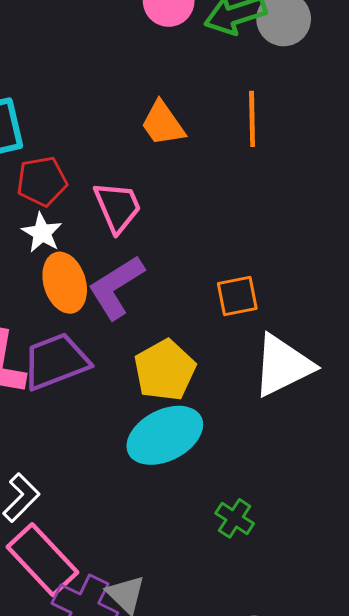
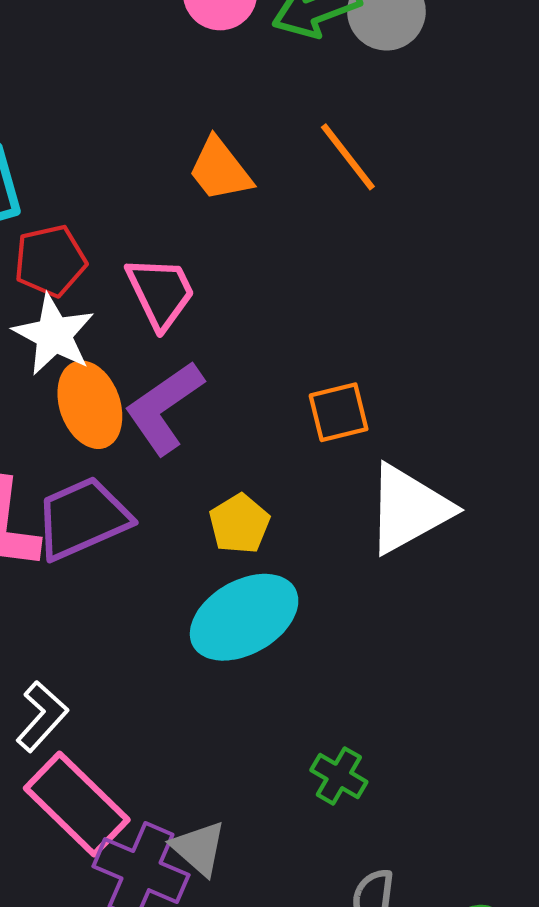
orange line: (252, 119) -> (348, 157), turned -34
white star: (42, 233) -> (54, 335), size x1.4
yellow pentagon: (165, 370) -> (239, 524), size x0.7
green cross: (235, 518) -> (339, 776), moved

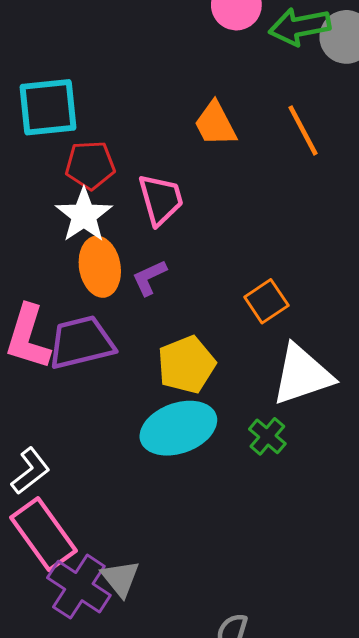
purple L-shape: (164, 408) -> (149, 278), size x0.6
orange square: (339, 412) -> (266, 301), turned -30
yellow pentagon: (239, 524) -> (186, 365), size x1.4
green cross: (339, 776) -> (267, 436), moved

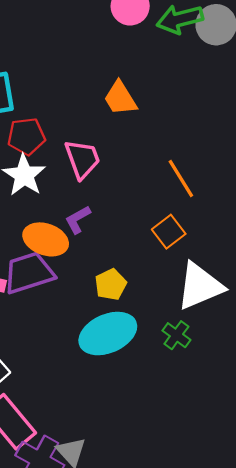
orange line: (303, 130) -> (181, 178), moved
orange ellipse: (100, 267) -> (46, 239), moved, turned -57
yellow pentagon: (186, 365) -> (111, 284), size x0.7

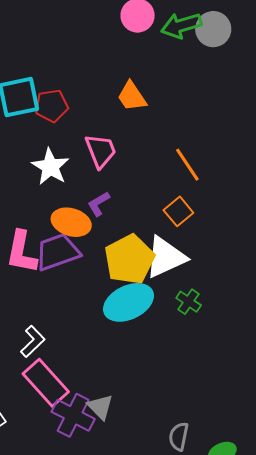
red pentagon: (26, 136) -> (52, 106), moved
yellow pentagon: (111, 284) -> (129, 259), size x1.8
white triangle: (200, 286) -> (165, 257), moved

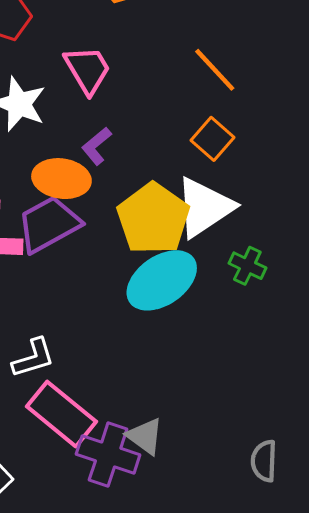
white L-shape: (33, 341) -> (33, 358), turned 36

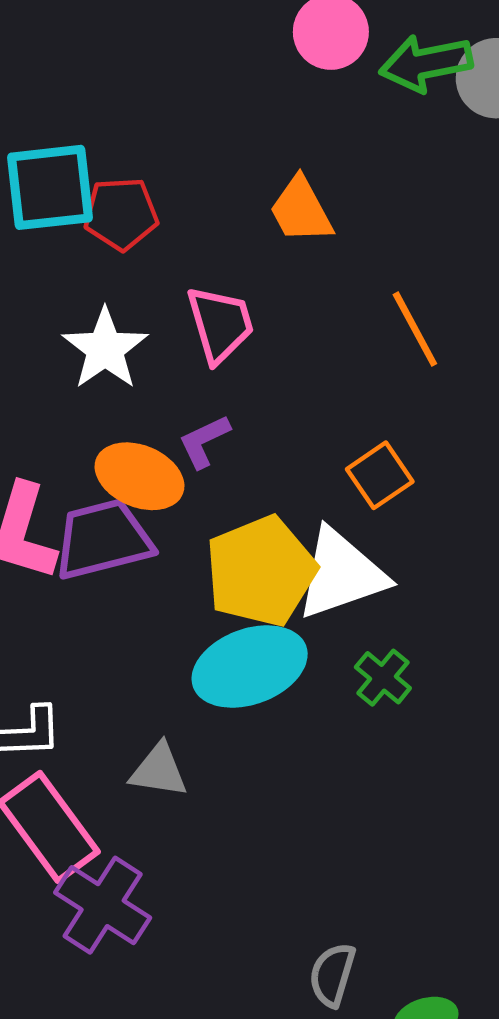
orange line: (215, 70) -> (415, 329), moved
gray triangle: (145, 436) -> (159, 770), moved, turned -42

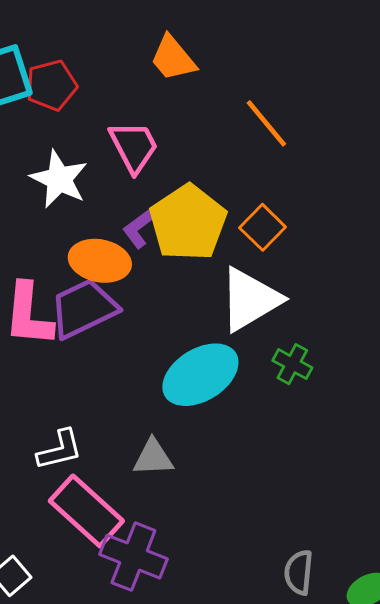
yellow pentagon: (261, 571) -> (188, 223), moved

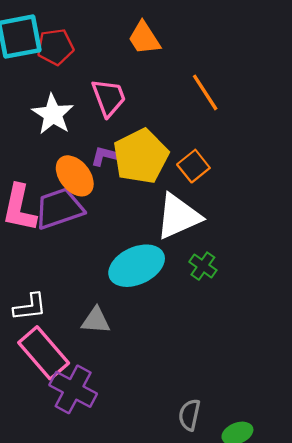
purple L-shape: (139, 228) -> (105, 156), turned 44
orange ellipse: (100, 261) -> (75, 176), turned 33

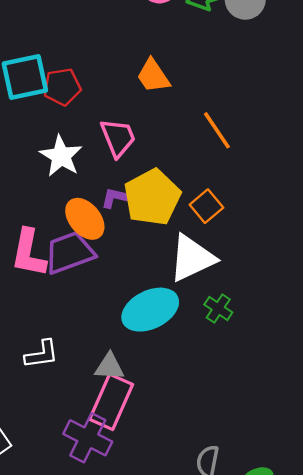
pink rectangle: (44, 353) -> (111, 402), moved, turned 66

